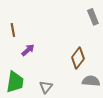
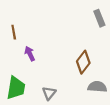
purple arrow: (28, 50) -> (30, 54), turned -72

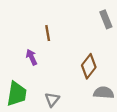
brown line: (14, 32) -> (48, 33), moved

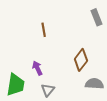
purple arrow: (32, 57) -> (37, 68), moved

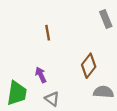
gray triangle: (48, 90) -> (52, 99), turned -32

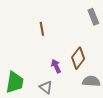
purple arrow: (41, 75) -> (56, 66), moved

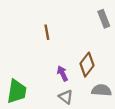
gray triangle: (46, 87) -> (66, 97), moved

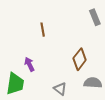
purple arrow: (62, 73) -> (29, 64), moved

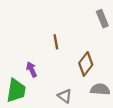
brown line: (43, 30) -> (56, 42), moved

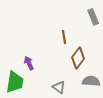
brown line: (56, 42) -> (64, 37), moved

